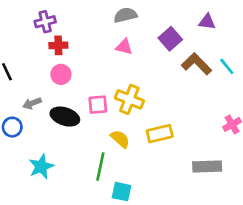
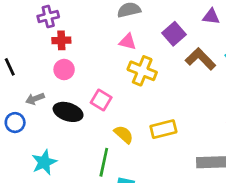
yellow cross: (129, 99) -> (142, 71), moved
pink square: (98, 105) -> (101, 100), turned 36

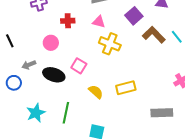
red cross: (61, 40) -> (68, 21), moved
green line: (104, 162) -> (66, 113), moved

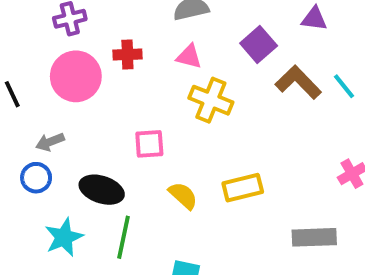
pink circle: (51, 43) -> (76, 76), moved, size x1.6
pink square: (79, 66) -> (149, 144), turned -35
black ellipse: (54, 75) -> (102, 190), moved
blue circle: (14, 83) -> (36, 178), moved

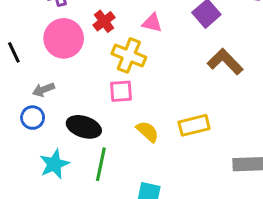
red cross: (127, 54) -> (104, 21), turned -35
brown L-shape: (298, 82) -> (225, 62), moved
yellow cross: (211, 100) -> (129, 55), moved

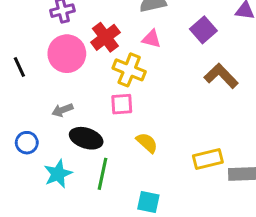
red cross: (104, 21) -> (105, 37), size x1.4
gray arrow: (43, 90) -> (62, 110), moved
blue circle: (33, 118) -> (27, 143), moved
yellow rectangle: (194, 125) -> (208, 159), moved

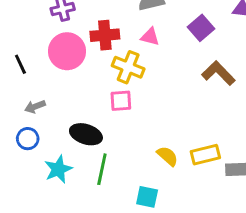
red cross: (105, 37) -> (105, 35), turned 32
gray arrow: (62, 110) -> (35, 107), moved
yellow semicircle: (147, 143) -> (167, 156), moved

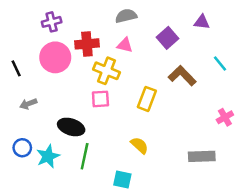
blue circle: (28, 139) -> (22, 148), moved
yellow rectangle: (205, 155) -> (147, 99), moved, turned -55

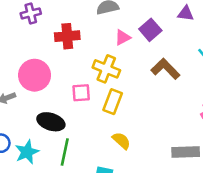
pink triangle: (125, 45) -> (123, 37), moved, turned -42
pink circle: (55, 57) -> (35, 75), moved
yellow cross: (107, 71) -> (106, 69), moved
yellow rectangle: (147, 99) -> (113, 102), moved

